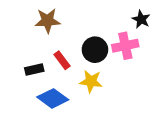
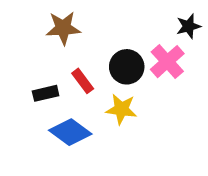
black star: (141, 19) -> (188, 26), turned 30
pink cross: (125, 46) -> (167, 62), turned -30

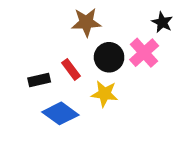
black star: (188, 26) -> (162, 22), turned -30
brown star: (63, 28) -> (86, 22), moved

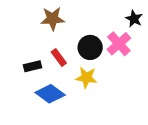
brown star: (86, 22) -> (53, 19), moved

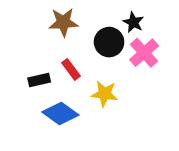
black star: (134, 19) -> (133, 22), moved
black circle: (90, 47) -> (109, 42), moved

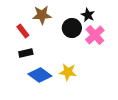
red rectangle: (71, 69) -> (23, 31), moved
yellow star: (104, 94) -> (68, 72), moved

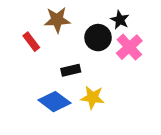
black rectangle: (26, 53) -> (71, 70), moved

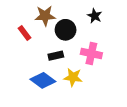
black circle: (98, 38) -> (66, 30), moved
pink cross: (129, 47) -> (91, 54), moved, turned -36

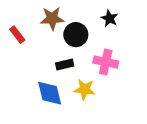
red rectangle: (25, 33) -> (17, 35), moved
blue diamond: (43, 80) -> (50, 93), turned 40

